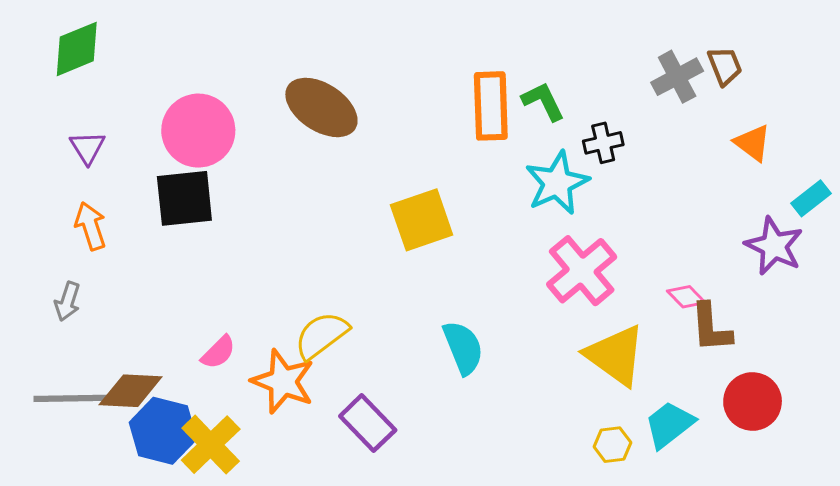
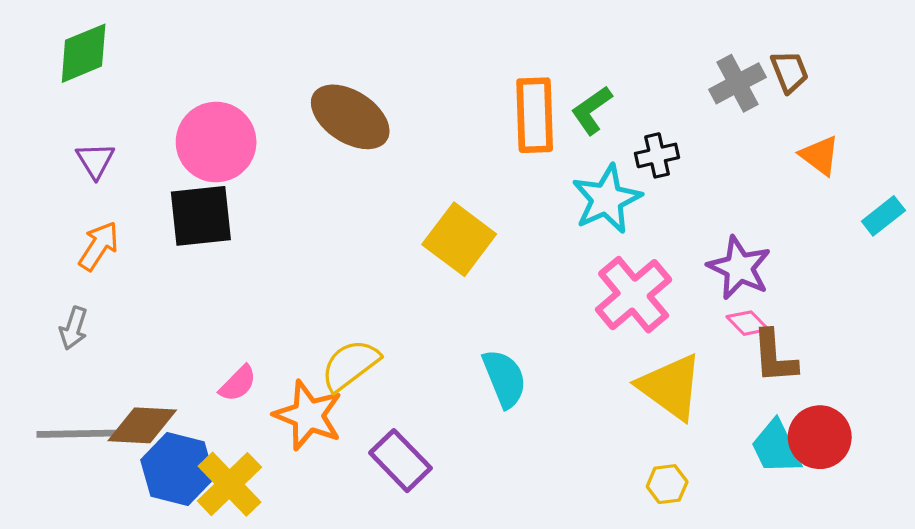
green L-shape: (543, 101) -> (592, 110), turned -99
yellow square: (422, 220) -> (459, 239), turned -34
orange arrow: (91, 226) -> (99, 246), turned 51
purple star: (774, 246) -> (739, 268), moved
cyan trapezoid: (669, 425) -> (776, 447), moved, turned -78

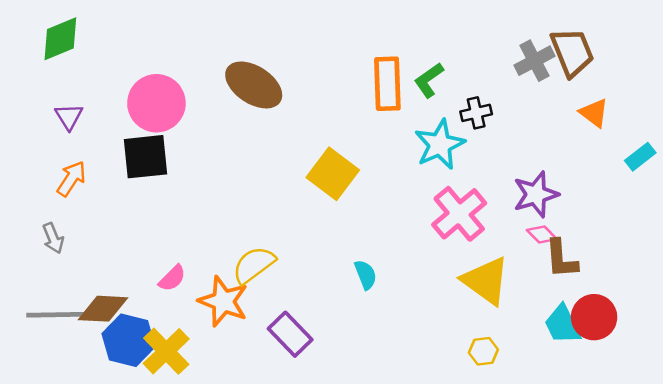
brown trapezoid: (790, 72) -> (572, 52), size x1.6
purple star: (739, 268) -> (536, 194), turned 30
gray arrow: (74, 328) -> (53, 238), turned -40
cyan semicircle: (504, 378) -> (366, 275), size x0.7

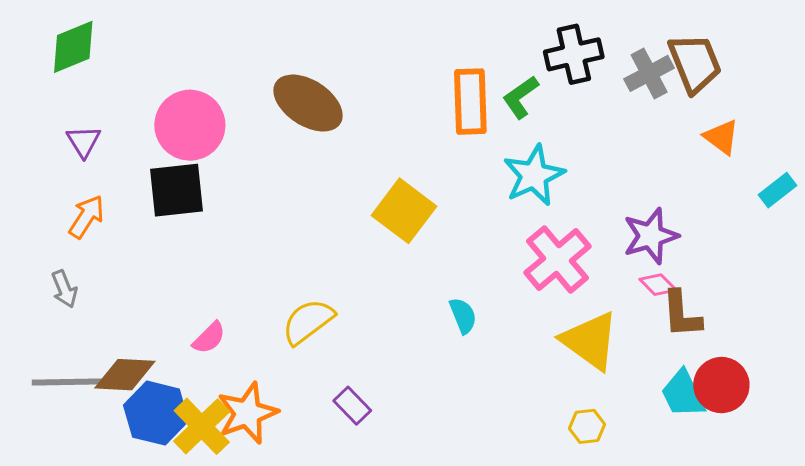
black cross: (476, 113) -> (574, 54), moved, size x1.5
cyan semicircle: (366, 275) -> (463, 316), moved
orange star: (223, 301) -> (247, 413), moved, turned 30
purple rectangle: (290, 334) -> (352, 406), size x0.7

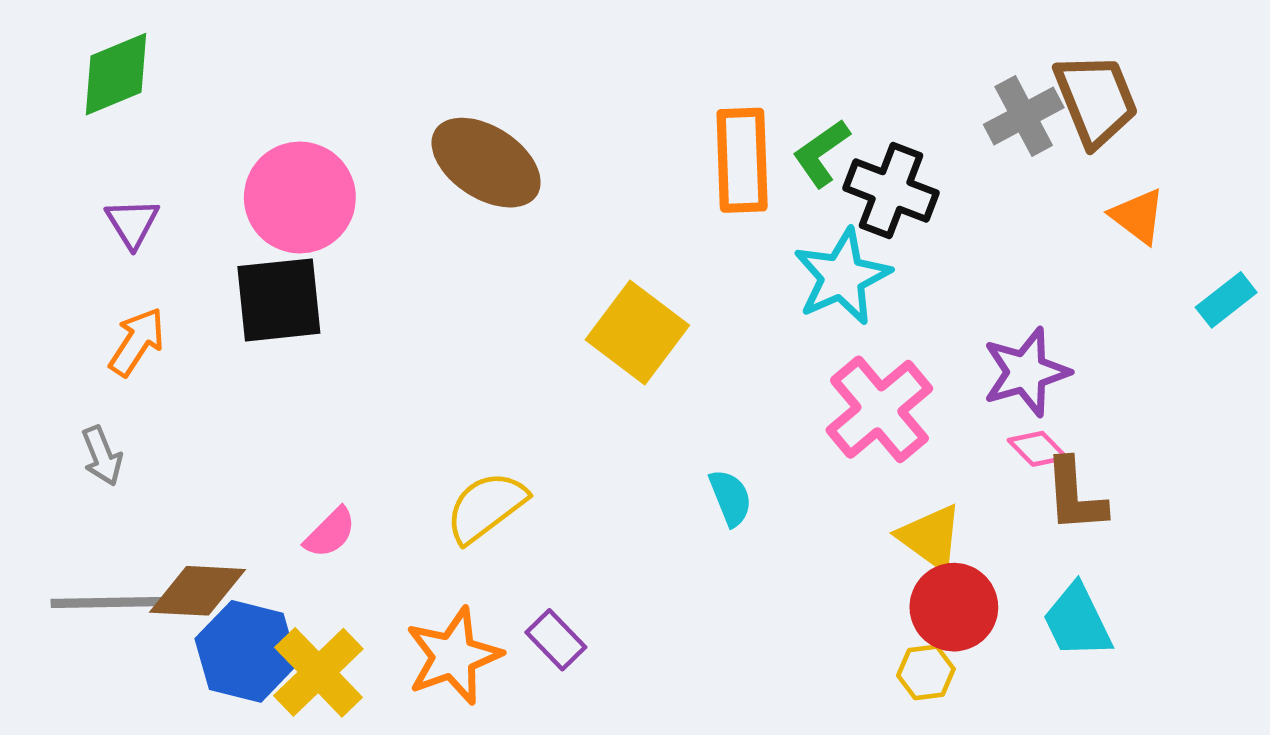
black cross: (574, 54) -> (891, 191), moved, turned 34
yellow triangle: (590, 341) -> (931, 537), size x0.7
red circle: (721, 385) -> (954, 607), moved
orange star: (247, 413) -> (453, 656), moved

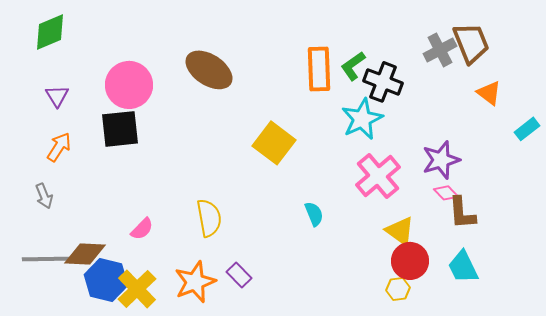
yellow semicircle: (486, 507) -> (209, 218), turned 117

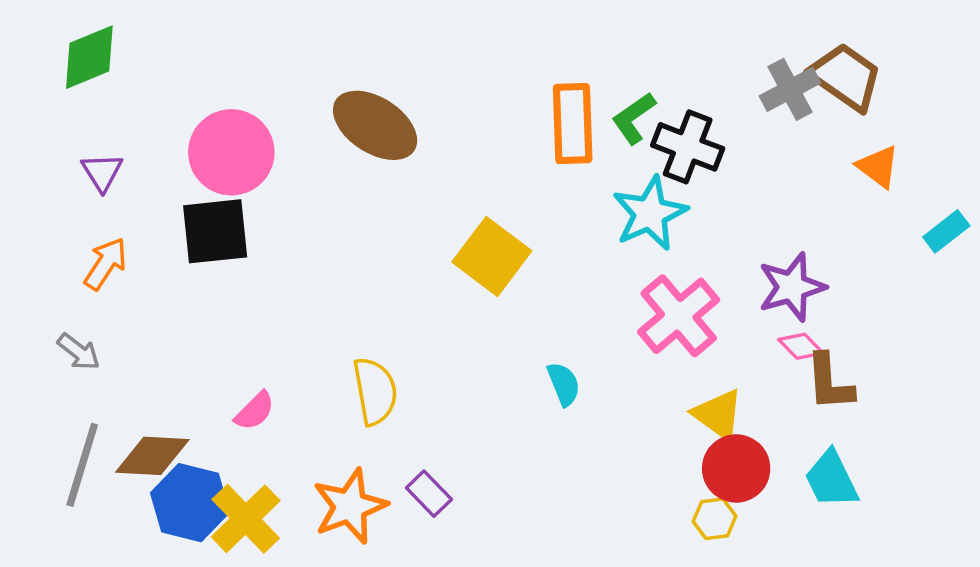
brown trapezoid: (471, 43) -> (846, 77), turned -33
gray arrow: (44, 196) -> (79, 352), turned -30
gray line: (46, 259) -> (82, 465), turned -72

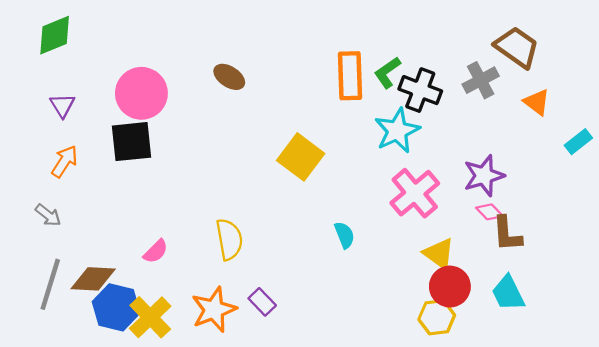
gray cross: (790, 89) -> (481, 80), moved
brown ellipse: (375, 125) -> (229, 77), size x0.6
yellow hexagon: (715, 519) -> (437, 317), size x1.4

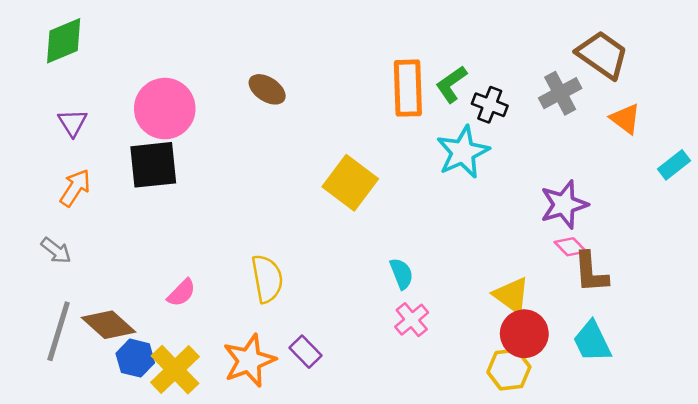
black cross: (420, 90) -> (490, 105), size x0.7
pink cross: (415, 193) -> (412, 320), moved, size x0.6
brown diamond: (93, 279) -> (108, 325), turned 39
blue hexagon: (116, 307) -> (135, 358), size x0.7

